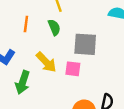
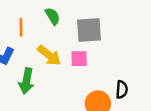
orange line: (26, 24) -> (21, 27), moved

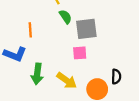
green semicircle: (53, 16) -> (65, 17), moved
yellow arrow: (49, 55) -> (67, 80), moved

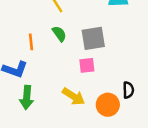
green semicircle: (65, 17) -> (59, 34), moved
green arrow: (37, 74) -> (27, 97), moved

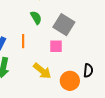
gray square: (93, 38) -> (64, 25), turned 35
orange line: (31, 42) -> (23, 41), moved

